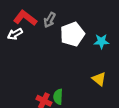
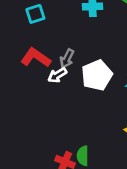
white arrow: (15, 34) -> (57, 75), moved

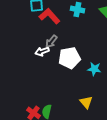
red L-shape: (36, 58) -> (49, 16), moved

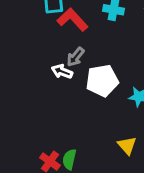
white arrow: (42, 51) -> (62, 71), turned 40

